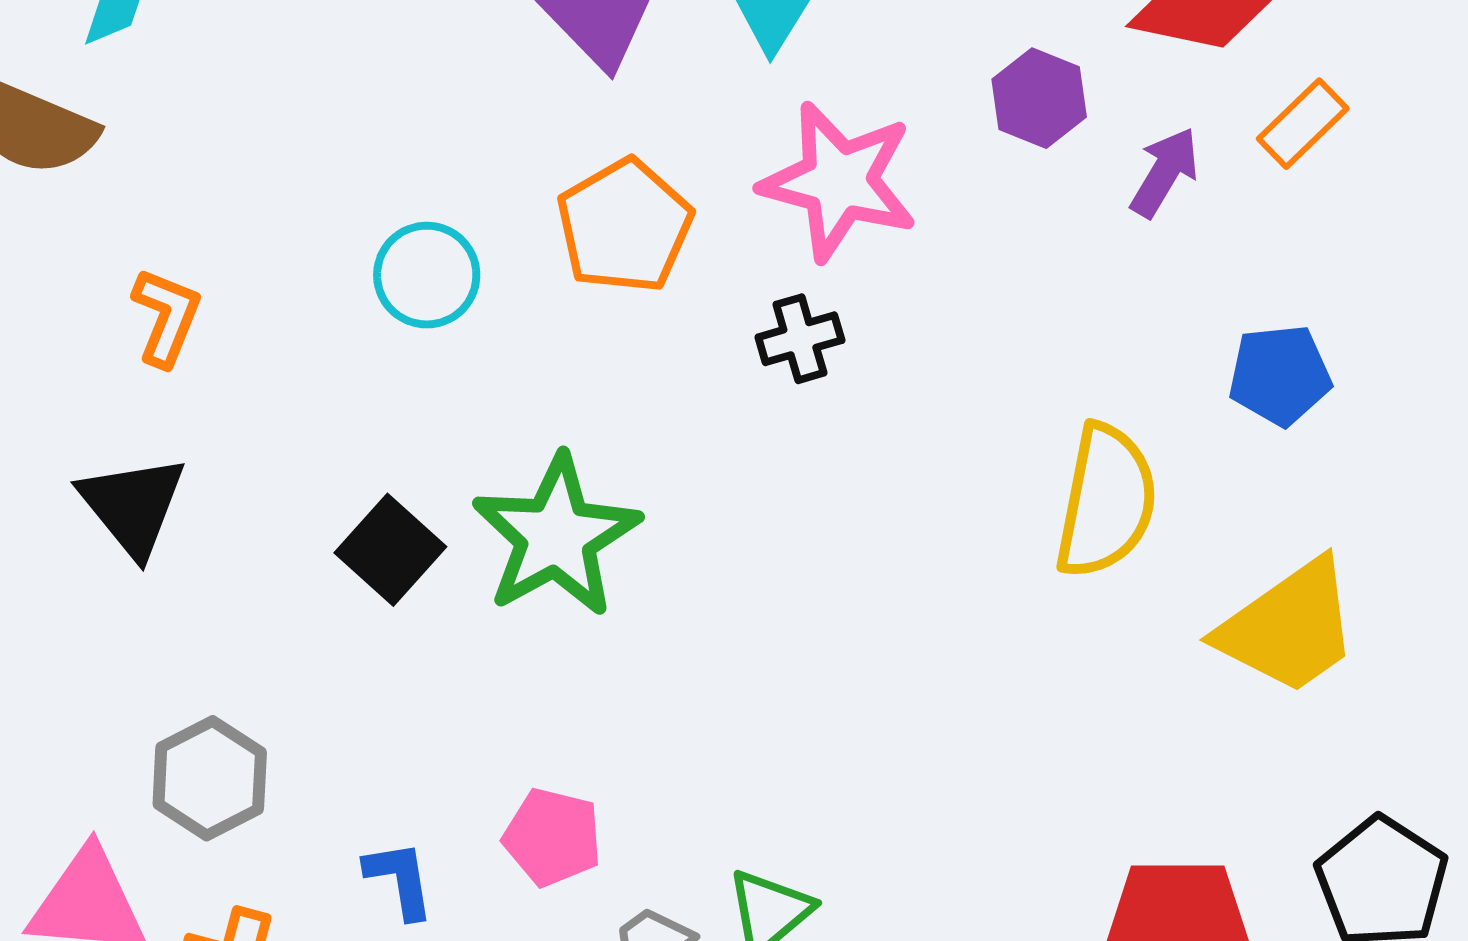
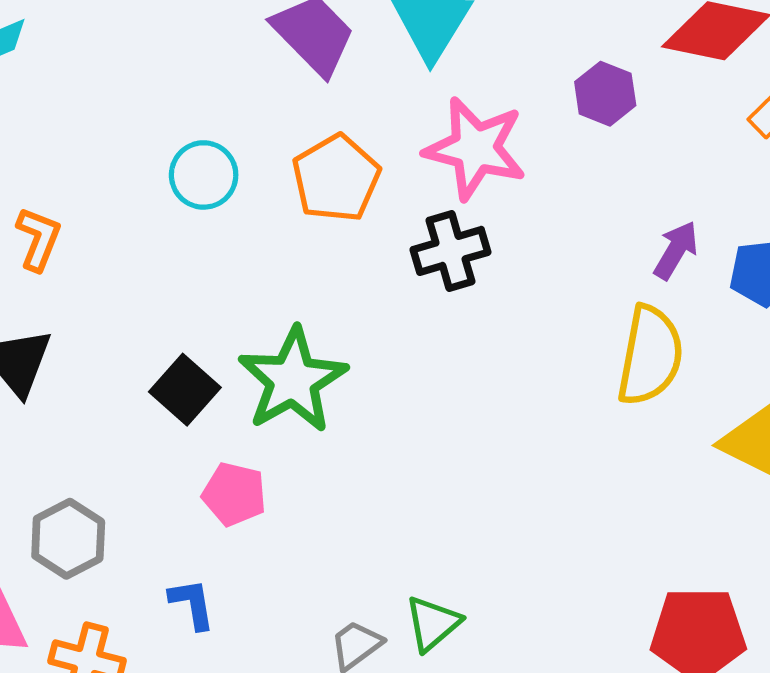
purple arrow: (1165, 172) -> (676, 250), moved
cyan circle: (427, 275) -> (204, 175), moved
black cross: (800, 339) -> (451, 251), size x1.4
pink pentagon: (553, 837) -> (234, 494), moved

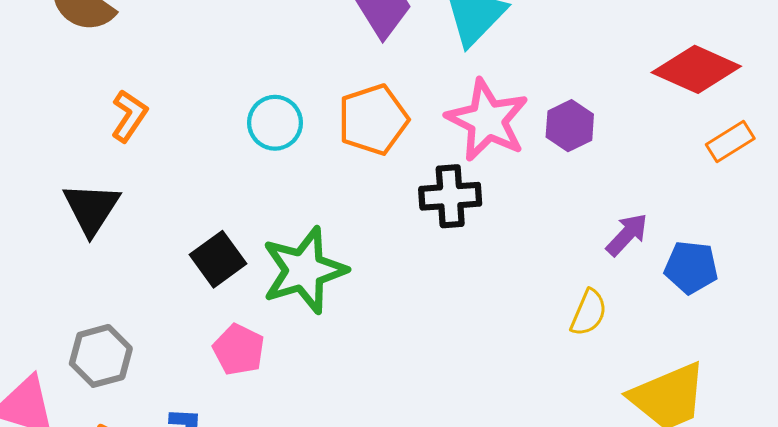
purple hexagon: (605, 94) -> (570, 126), moved
cyan circle: (204, 175) -> (275, 123), moved
yellow semicircle: (650, 356) -> (589, 313), size x0.6

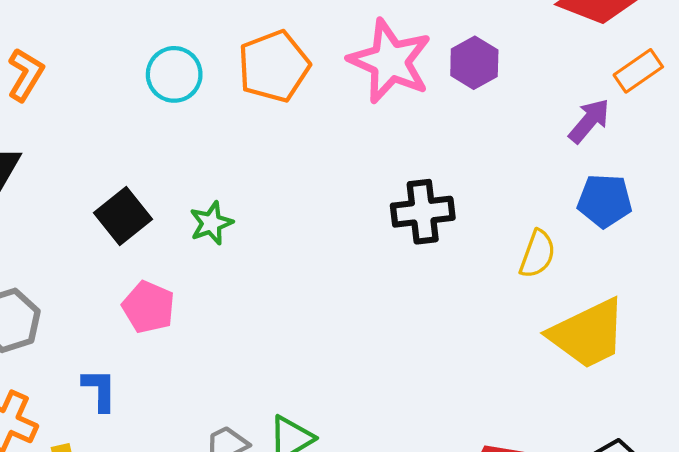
black cross: (450, 196) -> (423, 212), moved
purple arrow: (627, 235) -> (589, 121), moved
green star: (304, 270) -> (211, 223), size x0.5
yellow semicircle: (589, 313) -> (537, 254), moved

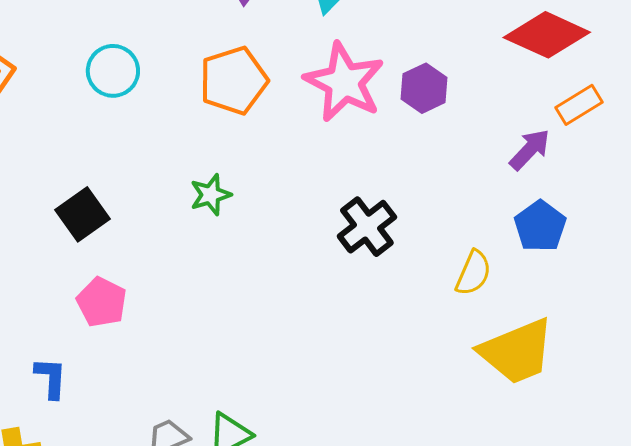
cyan circle: (174, 74) -> (113, 71), moved
blue pentagon: (605, 201) -> (540, 226), turned 30
black cross: (423, 212) -> (367, 227), turned -34
green star: (211, 223) -> (211, 195), moved

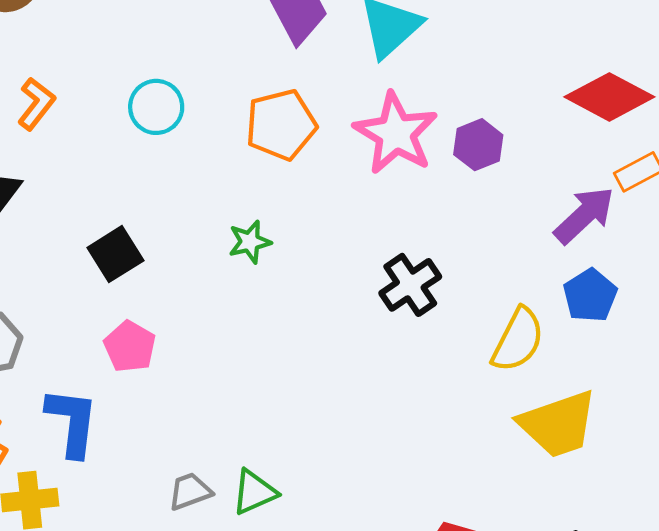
purple arrow: (530, 150) -> (584, 215), size x1.4
yellow semicircle: (473, 273) -> (518, 340), size x1.4
blue L-shape: (51, 378) -> (72, 422), size x1.6

